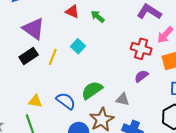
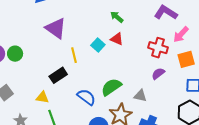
red triangle: (72, 11) -> (117, 39), moved
black rectangle: (29, 56) -> (58, 75), moved
yellow line: (53, 57) -> (74, 55), turned -35
yellow triangle: (35, 101) -> (42, 97), moved

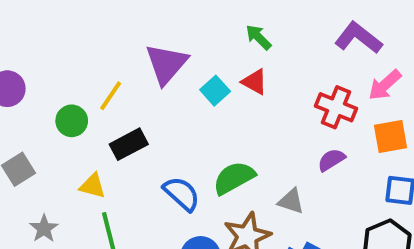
purple triangle: (56, 28) -> (166, 64), moved, turned 30
green circle: (15, 54) -> (72, 121), moved
yellow line: (74, 55) -> (111, 96), moved, turned 42

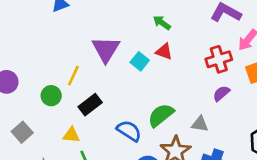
red cross: (336, 107) -> (219, 59), turned -30

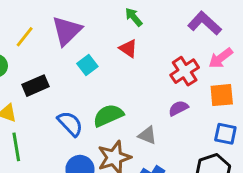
red cross: (219, 59) -> (185, 71), turned -30
cyan square: (140, 61) -> (87, 65), moved
yellow line: (73, 76) -> (25, 37), moved

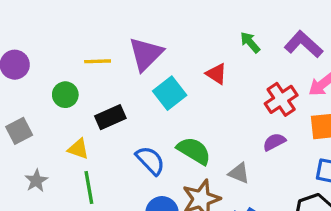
green arrow: (134, 17) -> (250, 42), moved
yellow line: (25, 37) -> (98, 61), turned 50
cyan square: (87, 65) -> (170, 93), size x1.4
green semicircle: (108, 115) -> (194, 151), turned 56

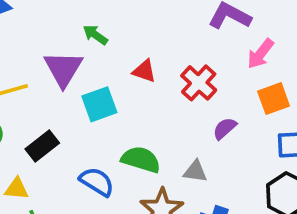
green arrow: (250, 42) -> (95, 35), moved
cyan square: (170, 93) -> (99, 104), turned 32
red cross: (281, 99) -> (199, 83), moved

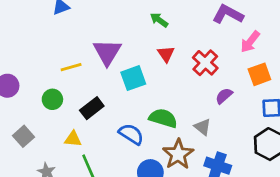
green arrow: (95, 35) -> (159, 20), moved
red triangle: (144, 71) -> (166, 54), turned 36
gray triangle: (195, 171) -> (203, 127), turned 30

